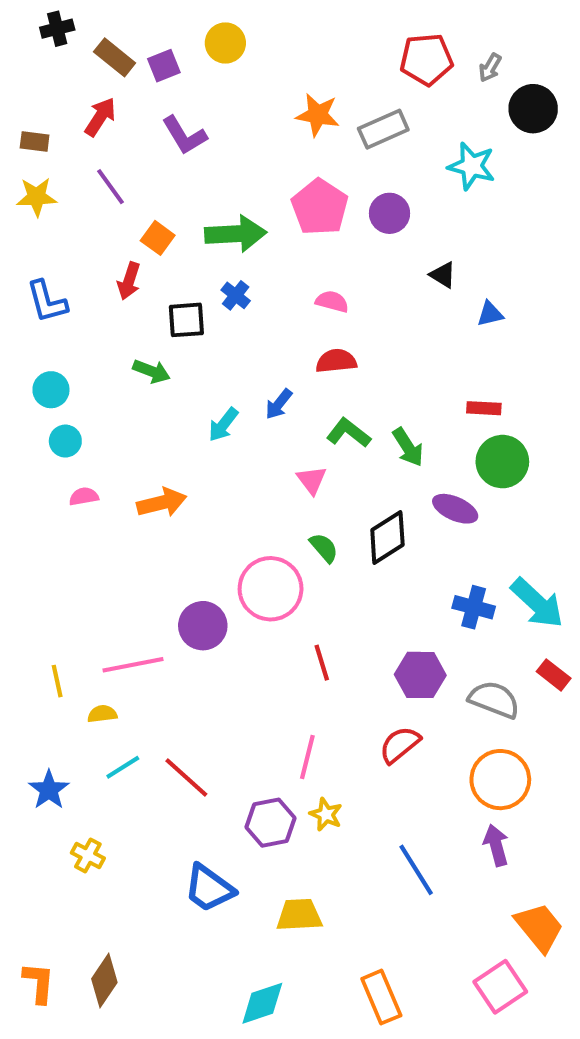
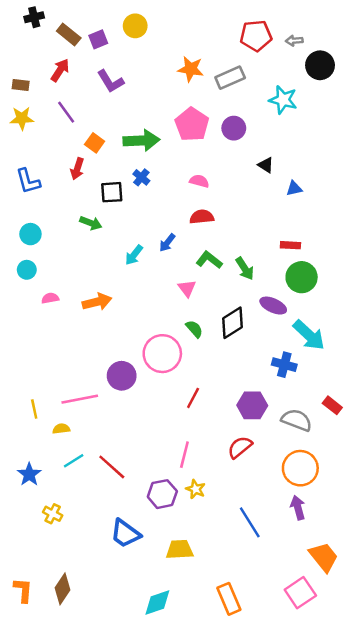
gray arrow: (490, 68) -> (294, 41), turned 56
cyan circle: (65, 441) -> (27, 270), moved
cyan arrow: (537, 603) -> (309, 335), moved
red line: (322, 663) -> (193, 398), turned 45

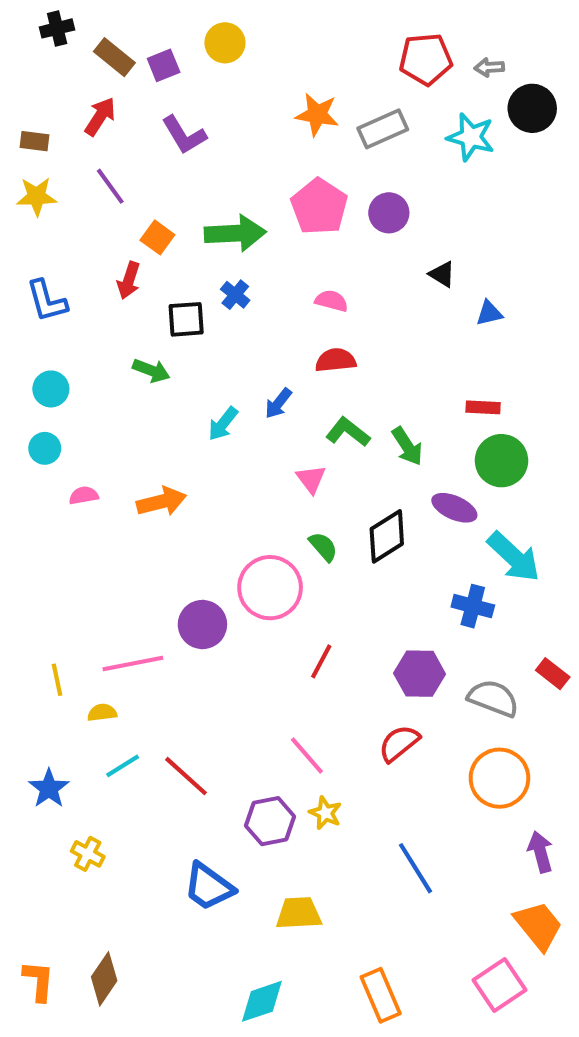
cyan star: (283, 100) -> (471, 137), moved
pink line: (184, 455) -> (307, 756), turned -55
purple arrow: (298, 508) -> (540, 852), moved

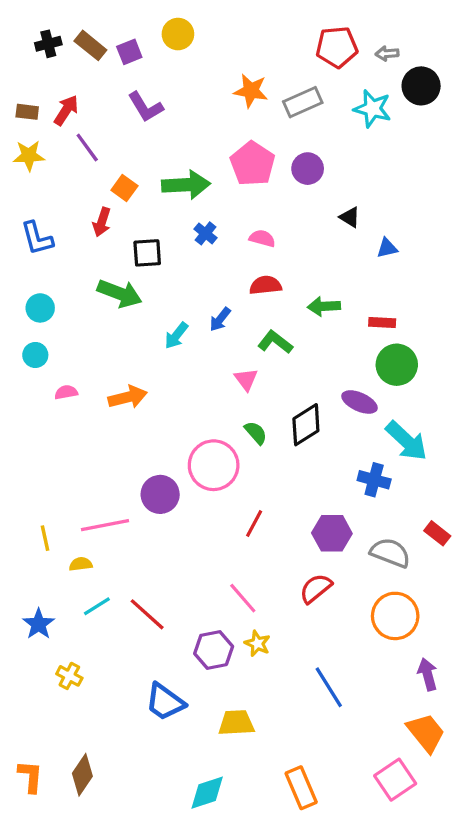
black cross: (57, 28) -> (48, 44), moved
red arrow: (100, 117) -> (66, 110), moved
blue cross: (235, 295) -> (205, 233), moved
green arrow: (151, 371) -> (120, 293), size x1.5
green arrow: (407, 446) -> (324, 306), moved, turned 120

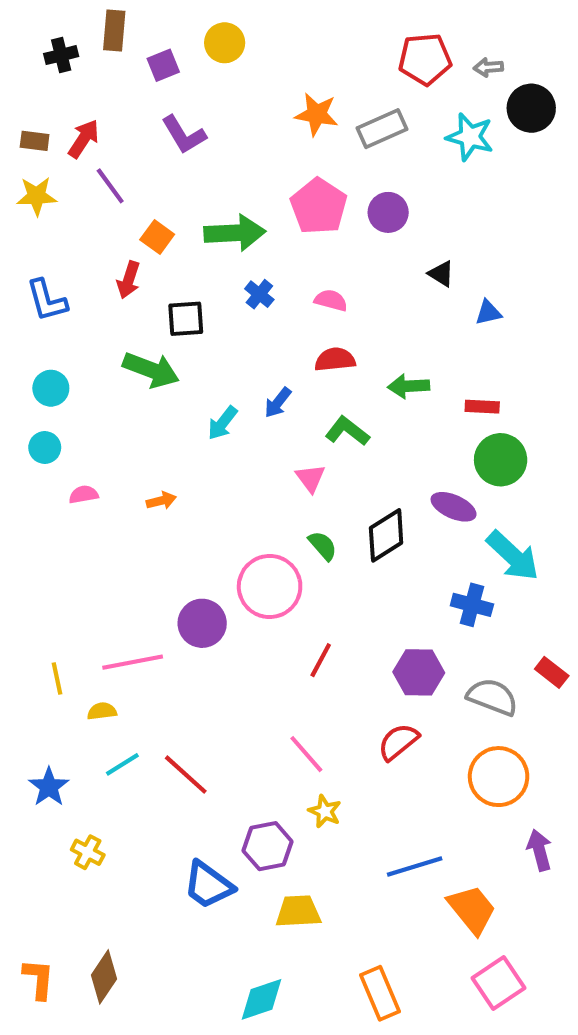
brown rectangle: (90, 45) -> (114, 30), moved, turned 56
orange arrow: (128, 397) -> (161, 501), size x0.6
purple hexagon: (214, 650) -> (268, 846), moved
blue line: (329, 687) -> (415, 867), turned -75
orange trapezoid: (426, 733) -> (472, 909), moved

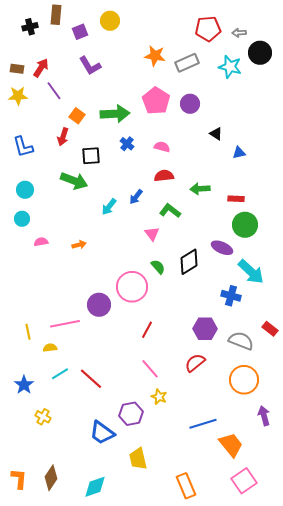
red line: (321, 660) -> (147, 330), moved
yellow trapezoid: (298, 912) -> (138, 459), moved, turned -100
cyan diamond: (261, 999) -> (95, 487), moved

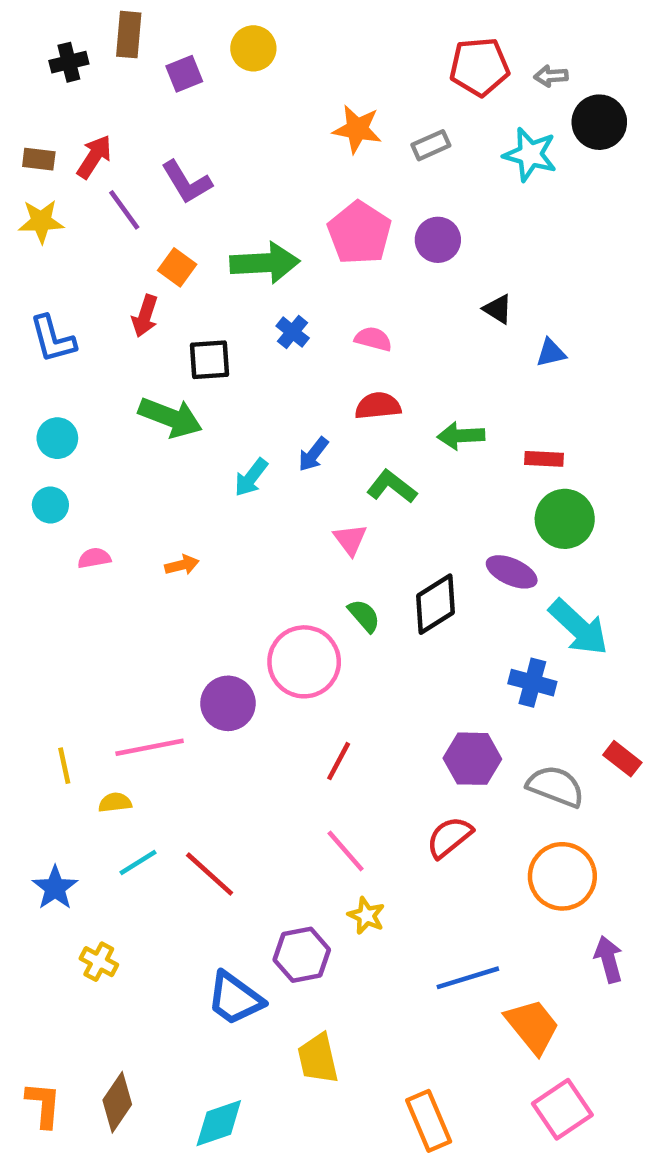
gray rectangle: (187, 63) -> (431, 145), size x0.7
purple L-shape: (90, 66) -> (186, 182), moved

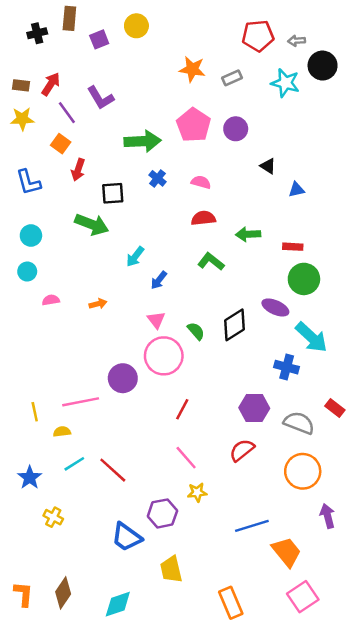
orange square: (177, 267) -> (61, 144), moved
blue arrow: (313, 454) -> (159, 280), moved
pink triangle: (350, 540) -> (156, 320), moved
yellow star: (366, 916) -> (197, 492), turned -30

